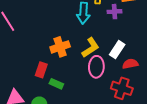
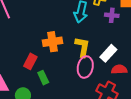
yellow L-shape: (90, 47) -> (82, 47), turned -55
green rectangle: (56, 84) -> (43, 78), turned 32

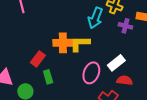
yellow L-shape: (82, 47) -> (80, 44), moved, turned -110

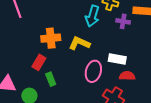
orange cross: (63, 43) -> (51, 38), moved
yellow L-shape: (80, 44) -> (79, 43), turned 30
white rectangle: (116, 63) -> (117, 59), turned 54

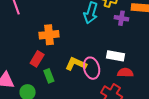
yellow L-shape: (79, 43) -> (76, 64), moved
pink ellipse: (93, 71) -> (92, 68), turned -30

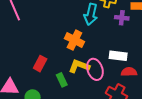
orange cross: (49, 35) -> (74, 40), moved, turned 36
green rectangle: (49, 76) -> (62, 80), moved

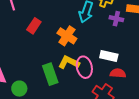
red rectangle: (40, 64) -> (34, 26), moved
green rectangle: (62, 80) -> (50, 74), size x1.5

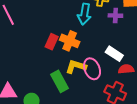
red rectangle: (34, 26) -> (52, 42), moved
white rectangle: (109, 56) -> (114, 54), turned 30

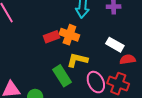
red rectangle: (52, 42) -> (52, 37), turned 49
pink ellipse: (92, 69) -> (96, 82), moved

